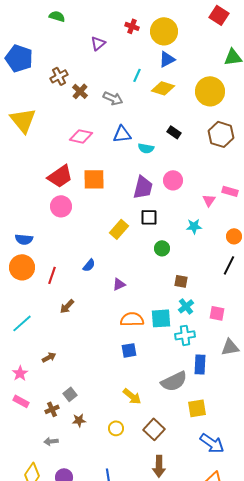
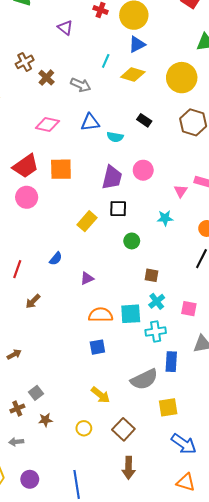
purple triangle: (98, 43) -> (65, 28), turned -42

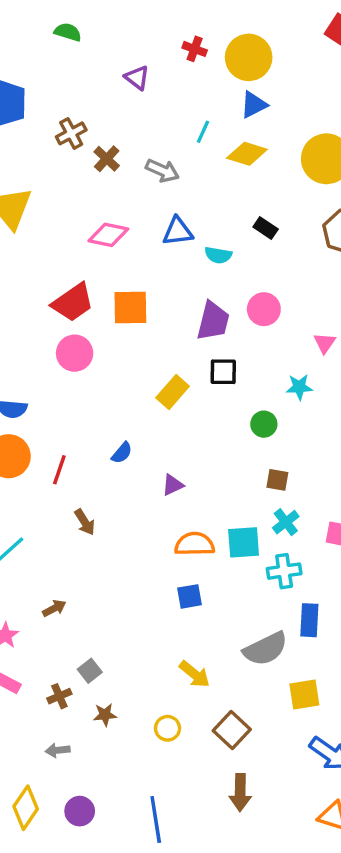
green circle: (132, 241) -> (264, 424), moved
brown arrow: (33, 301) -> (85, 522), turned -77

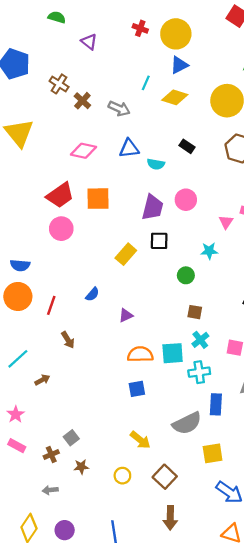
purple triangle: (137, 78) -> (89, 42), moved
brown cross: (71, 133) -> (59, 84), turned -30
brown arrow: (54, 608) -> (42, 380), moved

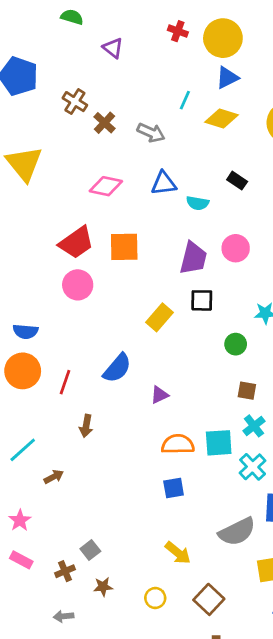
blue semicircle: (92, 294) -> (117, 368), size x1.6
brown arrow: (68, 340) -> (86, 426), turned 42
cyan cross: (199, 372) -> (253, 467), turned -35

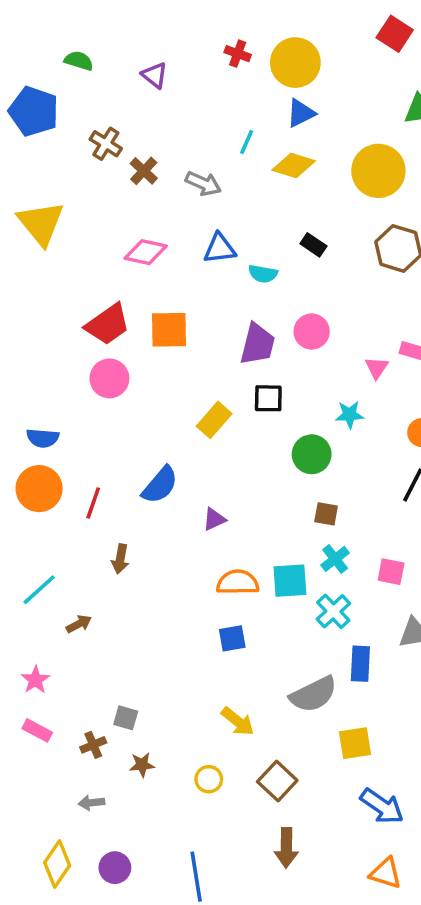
green semicircle: (72, 17) -> (79, 61), moved
green circle: (236, 344) -> (312, 454), size x1.4
gray square: (90, 550) -> (126, 718), turned -36

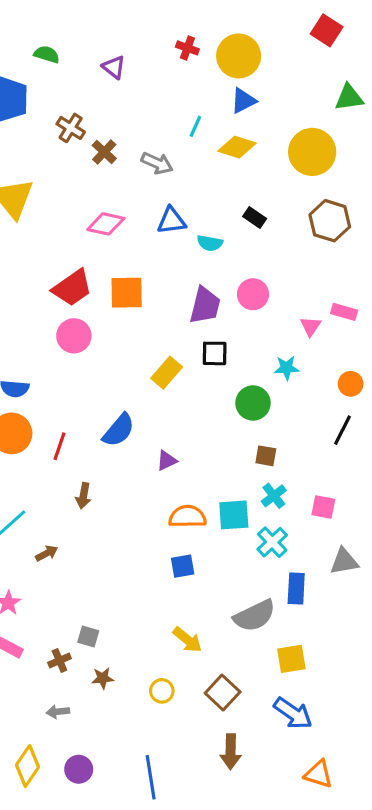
blue arrow: (382, 806) -> (293, 713), moved

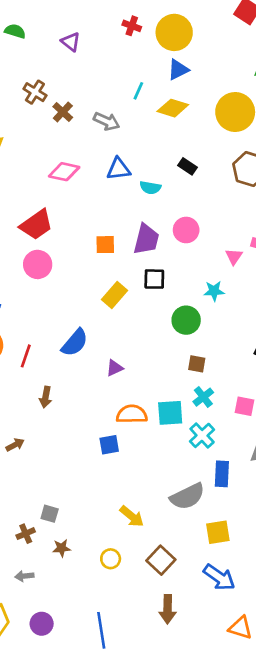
orange square: (127, 293) -> (105, 245), moved, size x0.7
blue square: (183, 566) -> (109, 445), moved

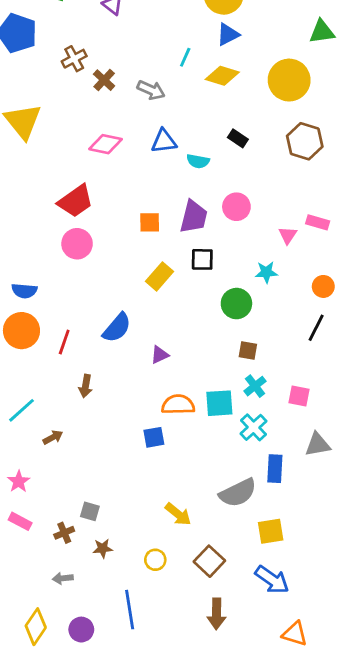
brown cross: (35, 92) -> (74, 59), turned 30
blue line: (101, 630) -> (130, 610), moved

